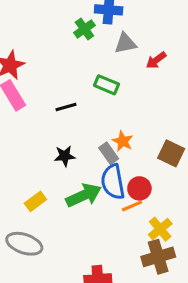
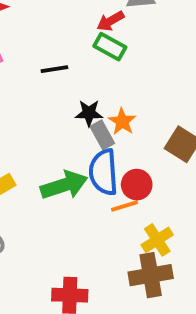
red arrow: (156, 60) -> (110, 21), moved
black star: (65, 156) -> (89, 113), moved

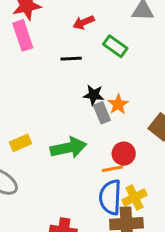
red arrow: (110, 21) -> (84, 22), moved
blue semicircle: (104, 172) -> (110, 197), moved

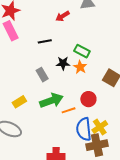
red arrow: (84, 22) -> (63, 16), moved
green rectangle: (115, 46) -> (82, 51), moved
gray rectangle: (102, 113) -> (42, 75), moved
orange line: (113, 169) -> (69, 110), moved

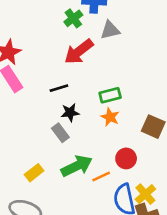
red arrow: (63, 16) -> (79, 52), size x1.6
green rectangle: (82, 51) -> (110, 95), turned -35
black star: (63, 63) -> (70, 112), moved

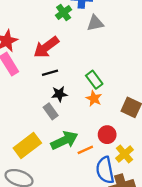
red arrow: (79, 52) -> (46, 47), moved
green rectangle: (110, 95) -> (94, 80), turned 66
yellow rectangle: (34, 173) -> (27, 146), size x1.6
yellow cross: (145, 194) -> (124, 154), moved

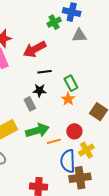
black line: (50, 73) -> (44, 72), moved

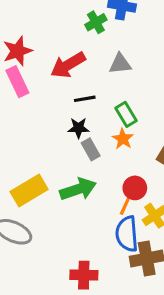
gray triangle: (79, 35) -> (120, 64), moved
gray rectangle: (30, 104) -> (91, 149), moved
orange line: (54, 141) -> (126, 205), moved, turned -48

